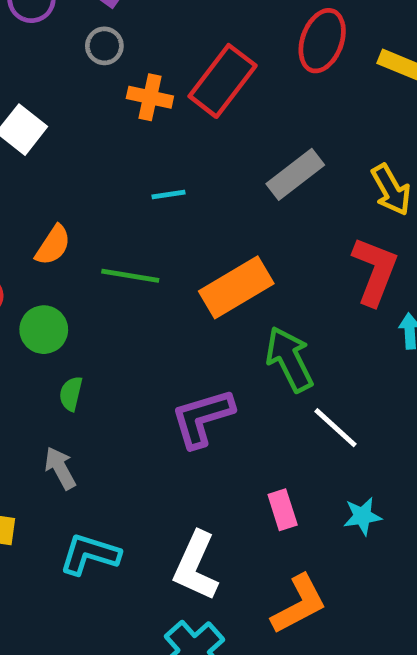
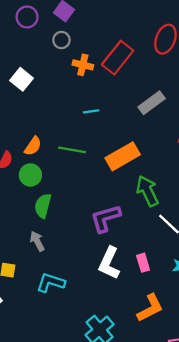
orange semicircle: (53, 245) -> (33, 146), moved
green semicircle: (71, 394) -> (43, 206), size x1.5
white L-shape: (196, 566) -> (109, 263), moved

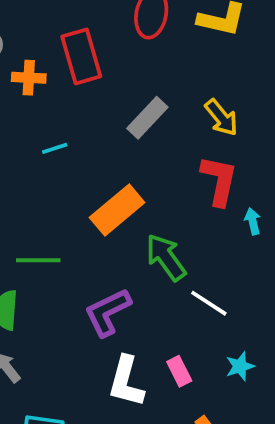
red rectangle: (118, 58) -> (81, 56), turned -44
green line: (72, 150) -> (38, 260), moved

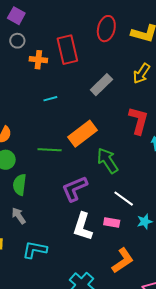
yellow arrow: (221, 118) -> (141, 73), moved, turned 70
green line: (38, 260) -> (50, 150), moved
white line: (209, 303) -> (124, 199), moved
pink rectangle: (179, 371) -> (112, 223), turned -56

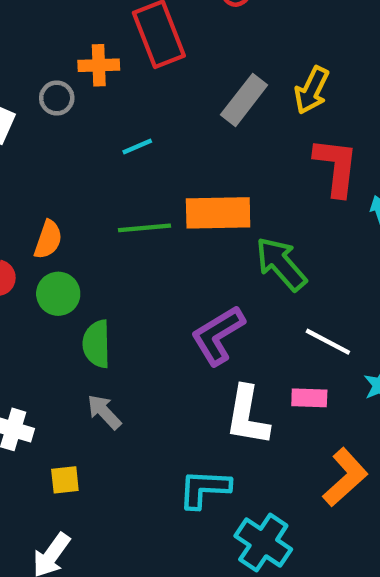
gray circle: (17, 41) -> (57, 98), moved
yellow arrow: (141, 73) -> (312, 90), moved
orange rectangle: (83, 134) -> (218, 213), turned 44
green line: (50, 150) -> (144, 228), moved
cyan L-shape: (35, 250) -> (204, 489), moved

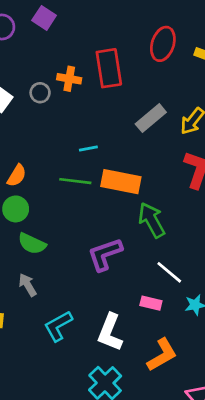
cyan line: (137, 147) -> (88, 148), moved
green semicircle: (97, 344) -> (32, 244), turned -76
white L-shape: (247, 416) -> (110, 332), moved
cyan L-shape: (204, 489) -> (58, 326), moved, turned -44

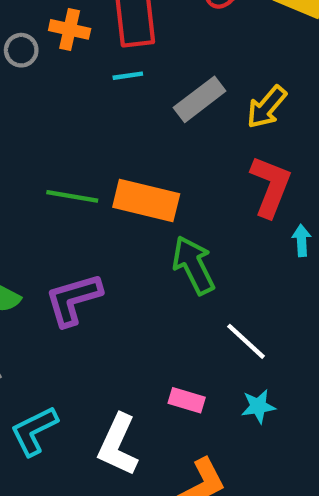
cyan line: (88, 148) -> (128, 76), moved
purple L-shape: (105, 254) -> (73, 299), moved
white line: (169, 272) -> (246, 341), moved

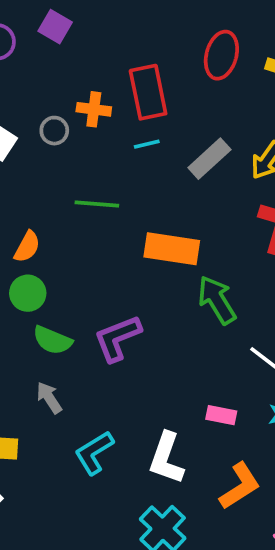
green line: (72, 196) -> (97, 204), moved

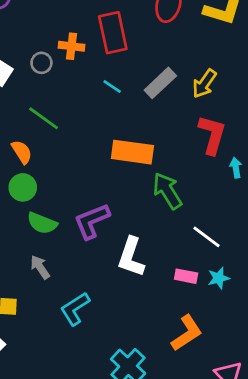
cyan line: (147, 144) -> (112, 87), moved, turned 48
green line: (97, 204) -> (44, 118), moved, turned 32
orange semicircle: (27, 247) -> (22, 152), turned -60
pink rectangle: (221, 415) -> (186, 276), moved
white L-shape: (166, 458) -> (131, 257), moved

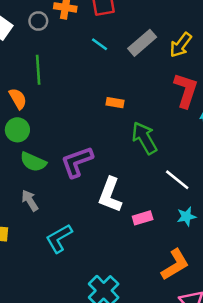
green line: (44, 118) -> (38, 70), turned 48
orange rectangle: (132, 152) -> (115, 103), size x0.5
pink rectangle: (186, 276) -> (143, 218), moved, turned -30
orange L-shape: (187, 333) -> (175, 265), moved

